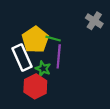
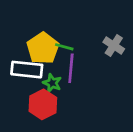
gray cross: (94, 21) -> (114, 45), moved
white rectangle: (22, 57) -> (27, 70), turned -60

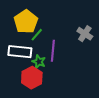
green line: (64, 47) -> (37, 35), moved, turned -64
yellow pentagon: (43, 48) -> (26, 22), moved

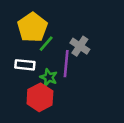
gray cross: (85, 34) -> (80, 46), moved
white rectangle: (20, 52) -> (25, 65), size x0.7

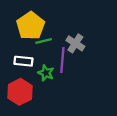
green line: (46, 44) -> (44, 41), turned 35
red hexagon: (40, 97) -> (20, 92), moved

